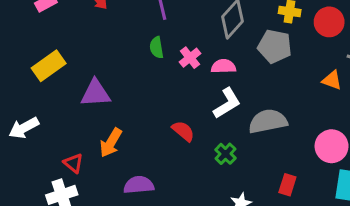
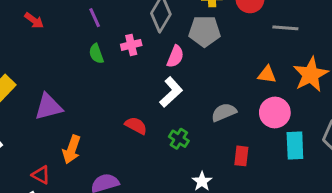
pink cross: (190, 58) -> (131, 45), moved, turned 36
pink semicircle: (223, 66) -> (175, 56), moved, turned 125
orange triangle: (332, 80) -> (267, 75), moved
gray semicircle: (268, 121) -> (224, 112), moved, size x0.7

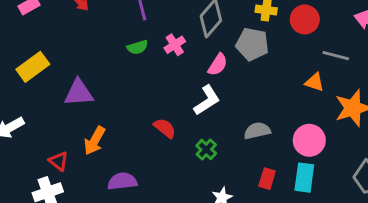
pink cross: (131, 45) -> (175, 45), turned -30
green semicircle: (96, 54) -> (137, 47), turned -96
orange triangle: (267, 75) -> (314, 82), moved
cyan rectangle: (295, 145) -> (304, 178), moved

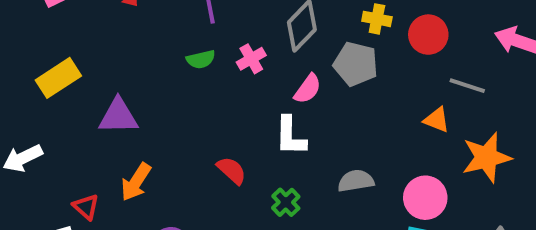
white L-shape: (207, 100) -> (290, 136), turned 120

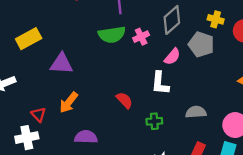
green semicircle: (201, 59) -> (112, 35), size x1.6
green cross: (286, 202) -> (154, 121), turned 35

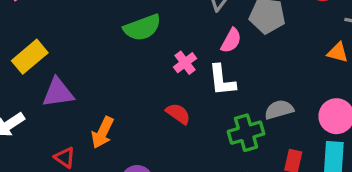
pink cross: (141, 37) -> (185, 63), moved
purple triangle: (61, 64) -> (58, 93), moved
green cross: (154, 121) -> (246, 133), moved, size x1.5

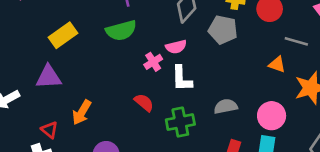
pink semicircle: (231, 41) -> (176, 47), moved, turned 42
yellow rectangle: (30, 57) -> (63, 35), moved
green cross: (246, 133) -> (180, 122), moved

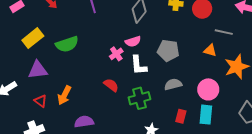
gray pentagon: (223, 30) -> (168, 51), moved
green semicircle: (121, 31) -> (67, 44), moved
yellow rectangle: (63, 35) -> (33, 38), moved
red triangle: (49, 130) -> (40, 101), moved

